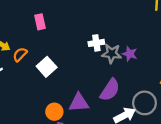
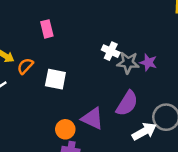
white cross: (96, 43) -> (111, 51), turned 35
white square: (47, 67) -> (55, 79), turned -36
purple triangle: (79, 103) -> (92, 118), turned 30

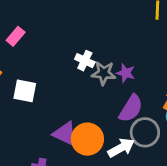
pink rectangle: (47, 29) -> (16, 36), turned 54
purple semicircle: (127, 103) -> (131, 108), moved
orange circle: (65, 129) -> (87, 139), moved, size x1.5

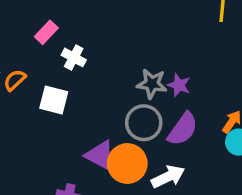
white cross: (85, 61) -> (74, 57), moved
gray circle: (145, 132) -> (144, 123), moved

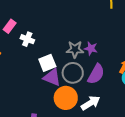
white square: (54, 100) -> (47, 63), moved, turned -30
purple triangle: (100, 155) -> (52, 77), moved

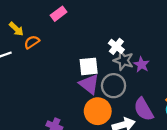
white cross: (27, 39) -> (116, 46), moved
purple semicircle: (96, 74) -> (144, 109), moved, turned 105

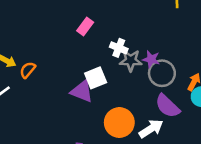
pink rectangle: (59, 14) -> (85, 26), moved
purple triangle: (89, 84) -> (82, 91), moved
gray circle: (114, 86) -> (162, 73), moved

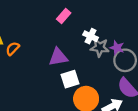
white square: (96, 78) -> (70, 79), moved
purple triangle: (82, 91) -> (58, 57), moved, turned -36

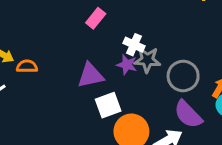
purple star: (117, 48) -> (127, 65), moved
orange semicircle: (13, 49) -> (27, 66), turned 48

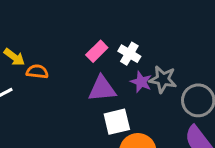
pink rectangle: (96, 18) -> (97, 51), moved
white cross: (134, 45) -> (129, 54), moved

